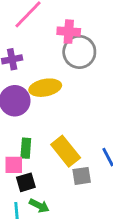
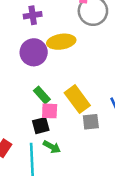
green rectangle: (26, 148) -> (42, 95), turned -48
pink square: (14, 165) -> (50, 111), moved

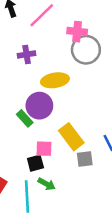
purple circle: (34, 52) -> (39, 106), moved
green rectangle: (42, 95) -> (25, 118), moved

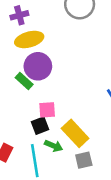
yellow ellipse: (55, 80) -> (29, 39), moved
yellow rectangle: (71, 137) -> (75, 133), moved
gray square: (85, 159) -> (84, 160), moved

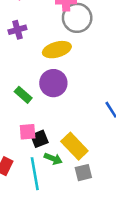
yellow ellipse: (29, 39) -> (57, 50), moved
purple circle: (38, 66) -> (53, 83), moved
pink square: (47, 110) -> (28, 132), moved

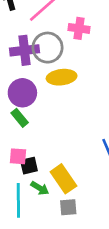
gray circle: (77, 18) -> (48, 48), moved
purple cross: (17, 30) -> (25, 50), size x1.5
purple circle: (53, 83) -> (22, 93), moved

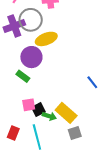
purple circle: (22, 93) -> (31, 57), moved
green arrow: (40, 188) -> (49, 116), moved

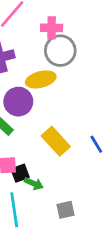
gray circle: (31, 20) -> (60, 51), moved
yellow rectangle: (66, 113) -> (56, 141), moved

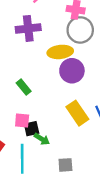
purple circle: (18, 102) -> (72, 71), moved
yellow rectangle: (56, 141) -> (77, 113), moved

